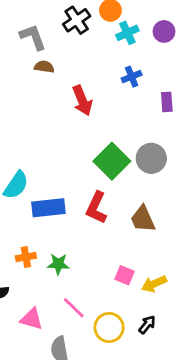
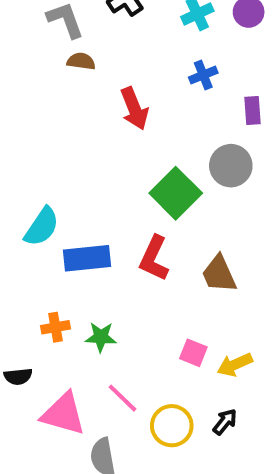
gray circle: (151, 158) -> (231, 166), moved
pink triangle: (31, 319) -> (63, 414), size x1.4

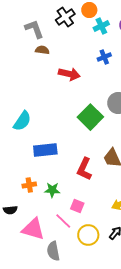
red arrow: (134, 109) -> (69, 74), turned -55
cyan semicircle: (42, 227) -> (22, 121), moved
red L-shape: (154, 258) -> (84, 169), moved
pink square: (193, 353) -> (77, 206), moved

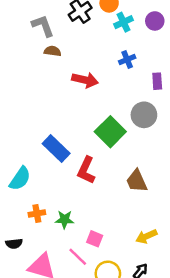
cyan semicircle: (22, 121) -> (20, 179), moved
blue rectangle: (45, 150) -> (56, 149), moved, turned 50
red L-shape: (84, 169) -> (86, 170), moved

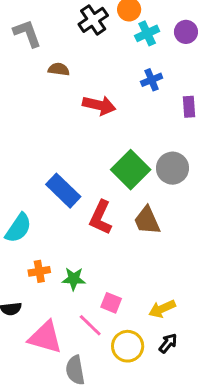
gray L-shape: (43, 26) -> (27, 33), moved
gray circle: (144, 115) -> (172, 168), moved
brown trapezoid: (137, 181) -> (147, 220), moved
yellow arrow: (146, 236) -> (162, 309), moved

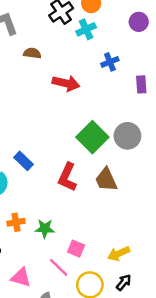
cyan cross: (147, 33) -> (86, 29), moved
blue rectangle: (63, 191) -> (23, 161), moved, size x0.7
pink triangle: (45, 337) -> (21, 277), size x0.7

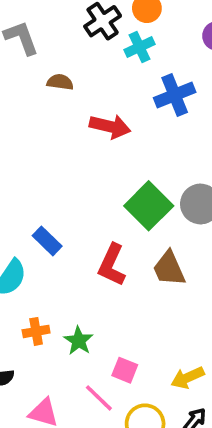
blue cross: (110, 62) -> (175, 95), size x1.5
green star: (45, 229) -> (79, 341), turned 30

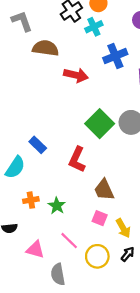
brown semicircle: (60, 82) -> (46, 48), size x1.6
brown trapezoid: (169, 269) -> (104, 190), moved
pink square: (125, 370) -> (100, 218), moved
yellow arrow: (188, 378) -> (123, 228), turned -96

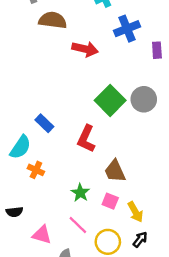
orange cross: (31, 200) -> (36, 170), moved, turned 35
green star: (57, 206) -> (80, 193), moved

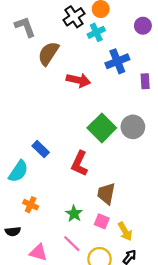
brown semicircle: (53, 20) -> (48, 53), turned -65
orange cross: (36, 170) -> (31, 205), moved
brown trapezoid: (115, 171) -> (106, 194), turned 35

